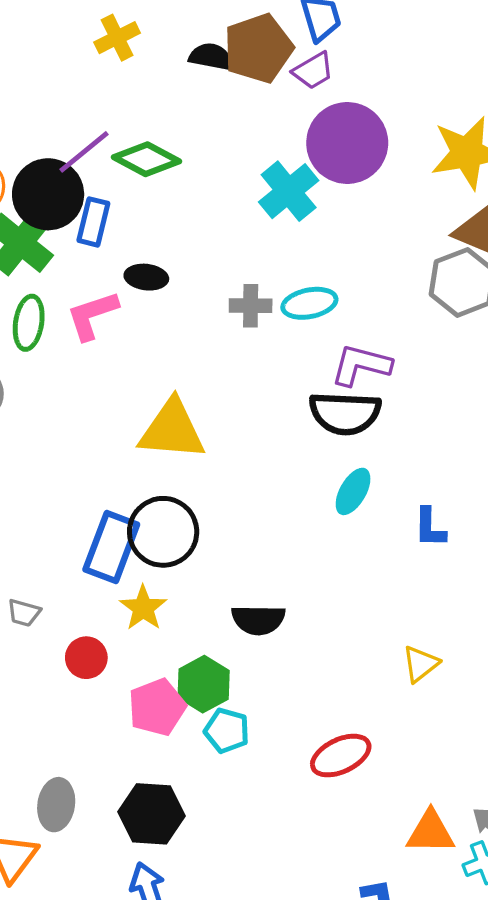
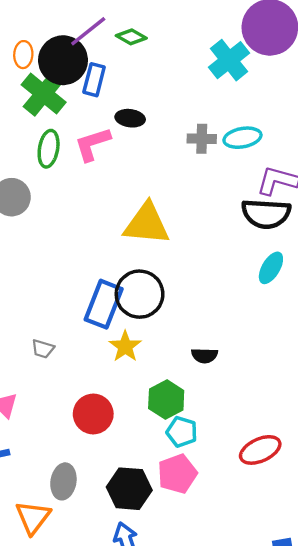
green diamond: (146, 159) -> (131, 37), size x0.7
black semicircle: (258, 620) -> (205, 356), size x0.7
red circle: (86, 658) -> (93, 414), moved, size x1.4
pink pentagon: (157, 707) -> (177, 474), moved

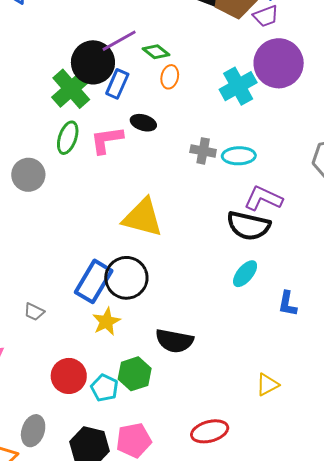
orange ellipse: (23, 55) -> (170, 77), moved
black semicircle: (205, 356) -> (174, 341), size x1.6
cyan pentagon: (182, 432) -> (104, 388), moved

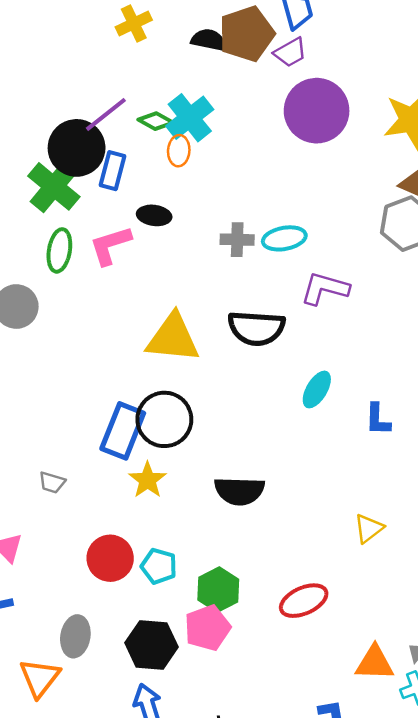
cyan cross: (238, 86) -> (190, 118), moved
black semicircle: (249, 226) -> (256, 328), moved
green hexagon: (135, 374) -> (218, 590), moved

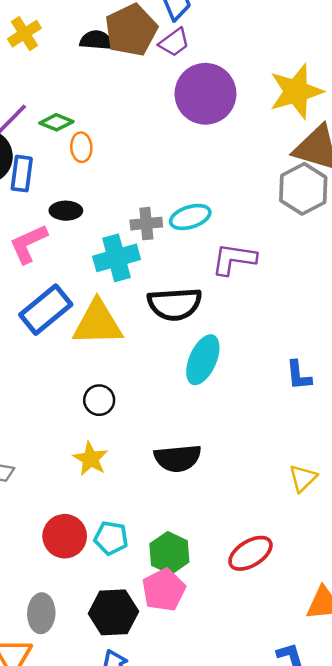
cyan cross: (190, 118) -> (117, 258), moved, turned 30
cyan ellipse: (317, 390) -> (203, 360), moved, size x1.4
black circle: (164, 419) -> (99, 400), size x0.6
blue rectangle: (123, 431) -> (46, 310), moved, turned 36

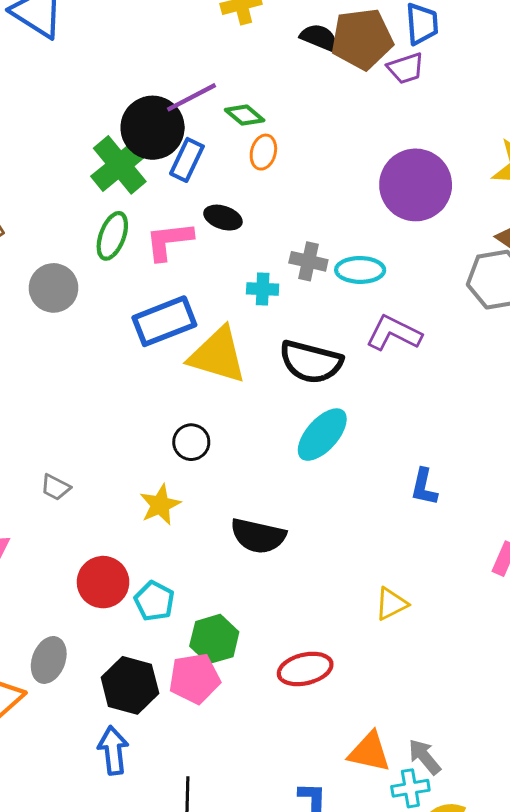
purple circle: (205, 94) -> (416, 185), moved
cyan cross: (117, 258) -> (263, 289), size x0.6

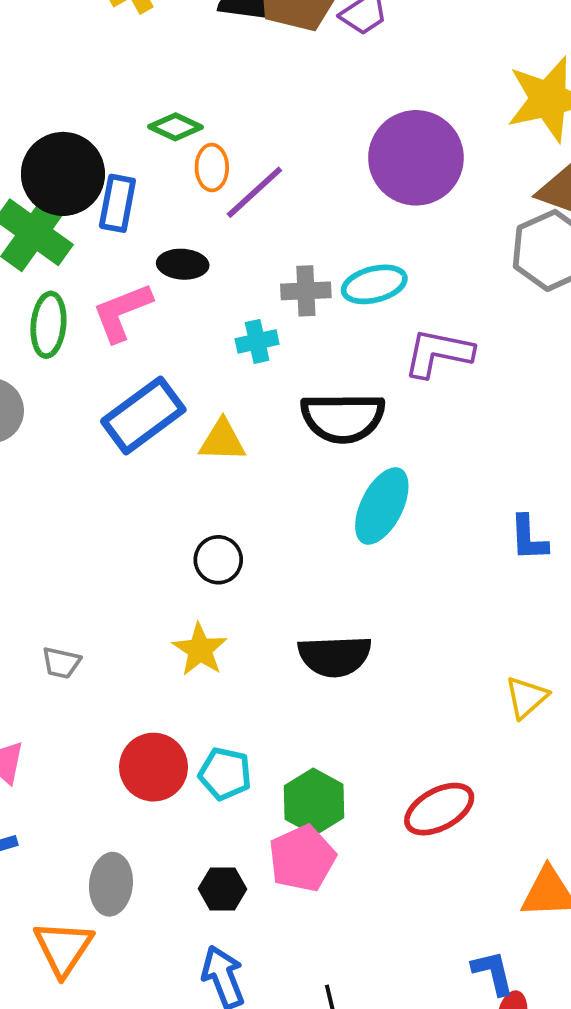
purple line: (192, 97) -> (254, 192), moved
yellow triangle: (218, 355) -> (222, 441), size x0.6
black hexagon: (130, 685) -> (223, 889), size x0.6

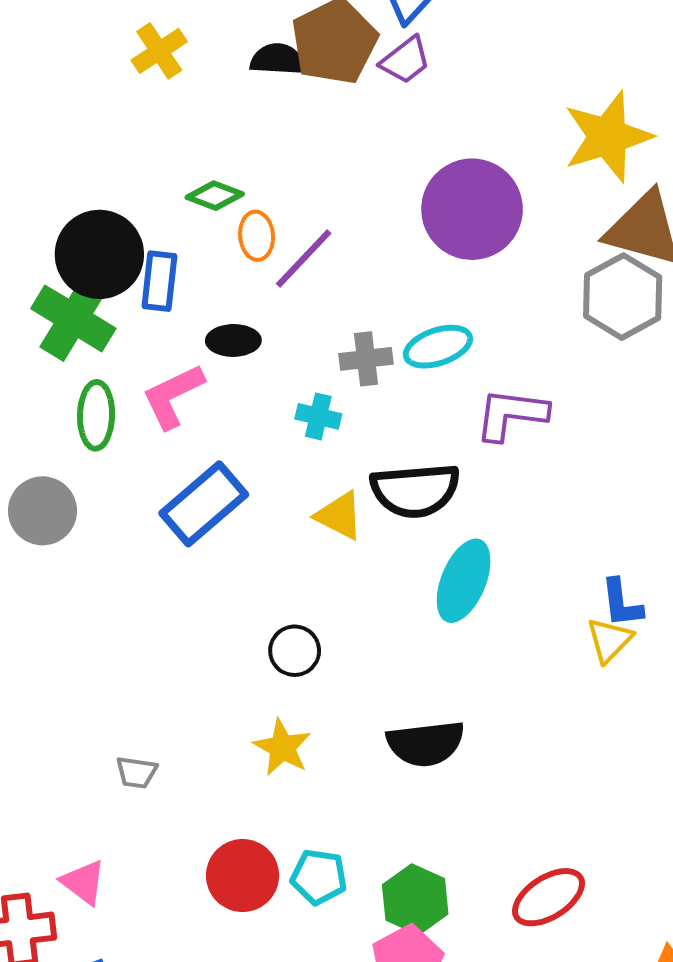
cyan cross: (257, 341) -> (318, 416), turned 30
yellow triangle: (222, 441) -> (339, 516), moved, turned 30
yellow triangle: (526, 697) -> (609, 640), moved

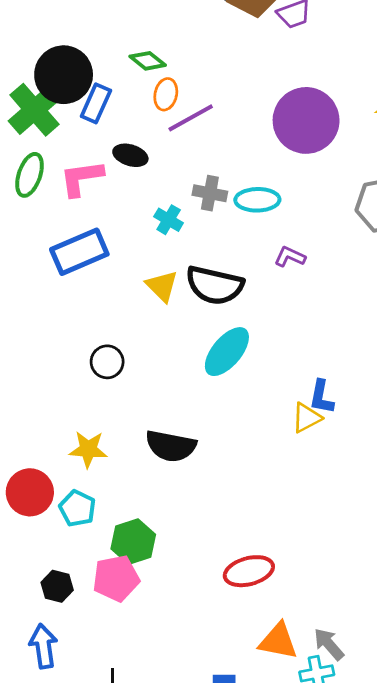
purple L-shape: (511, 414) -> (290, 257), size x0.6
yellow star: (282, 747) -> (88, 449), moved, turned 30
red ellipse: (549, 897) -> (249, 571), moved

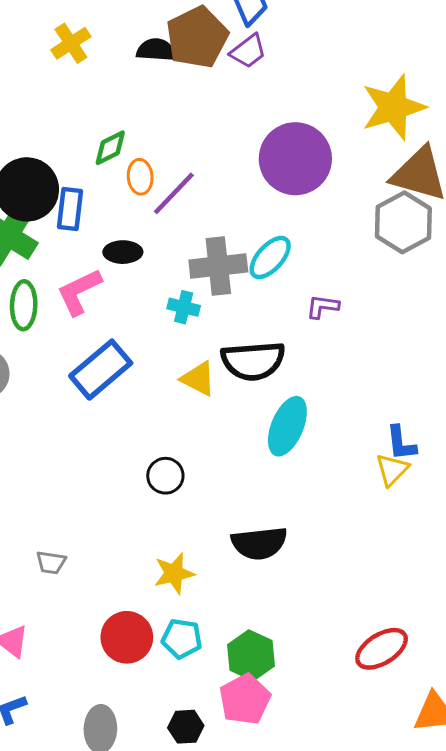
green diamond: (148, 61) -> (110, 148), turned -48
gray cross: (210, 193) -> (218, 266), size x1.5
cyan ellipse: (257, 200) -> (270, 257), turned -30

